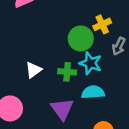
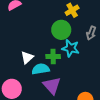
yellow cross: (102, 24) -> (72, 10), moved
cyan semicircle: (93, 92) -> (41, 69), moved

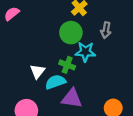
green cross: (53, 57) -> (67, 65), turned 32
purple triangle: (52, 86) -> (72, 98), turned -30

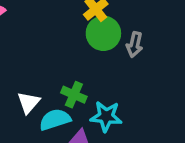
green circle: (71, 33) -> (103, 33), moved
cyan star: (85, 52) -> (106, 116), moved

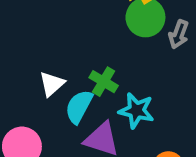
cyan semicircle: (55, 120) -> (79, 107), turned -52

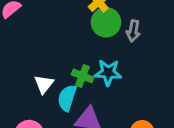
cyan star: (136, 111) -> (108, 72), moved

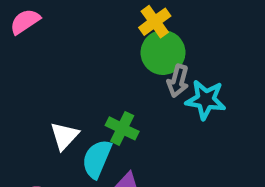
gray arrow: (133, 31) -> (178, 81), moved
cyan star: (108, 72) -> (206, 100), moved

